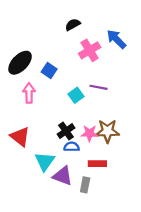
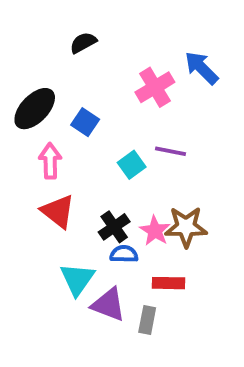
black semicircle: (73, 25) -> (83, 43), moved
pink star: (90, 133) -> (155, 231), turned 30
red triangle: (20, 137) -> (58, 211), moved

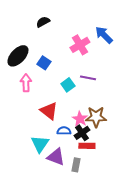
red triangle: (58, 211) -> (49, 111), moved
black cross: (114, 227) -> (82, 133), moved

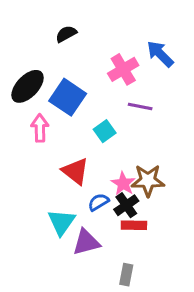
blue square: (44, 63) -> (68, 97), size x1.6
purple line: (88, 78) -> (140, 106), moved
blue semicircle: (64, 131) -> (98, 202), turned -32
purple triangle: (56, 157) -> (86, 242), turned -36
gray rectangle: (76, 165) -> (126, 275), moved

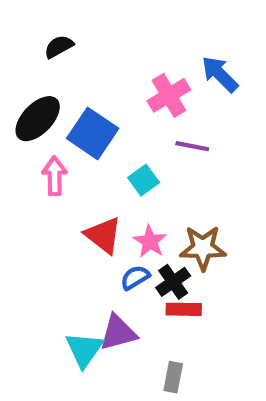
black semicircle: (66, 34) -> (59, 47), moved
pink star: (123, 184) -> (150, 242), moved
cyan triangle: (61, 222) -> (84, 350), moved

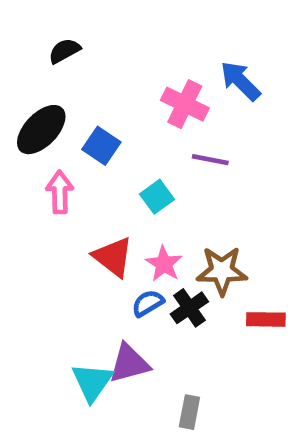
pink cross: (169, 95) -> (185, 104), turned -33
blue square: (93, 133) -> (101, 146), size x0.7
red rectangle: (184, 309) -> (266, 319), moved

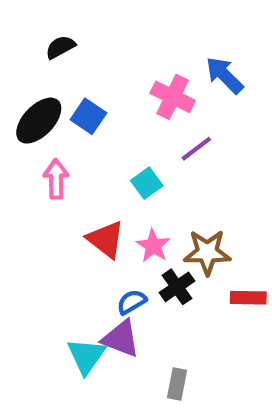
blue square: (101, 146) -> (88, 116), moved
purple line: (210, 160) -> (196, 149), turned -48
blue semicircle: (148, 303) -> (132, 302), moved
purple triangle: (129, 363) -> (121, 339), turned 36

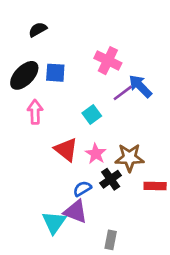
blue arrow: (224, 75) -> (140, 86), moved
blue square: (88, 116) -> (55, 73), turned -30

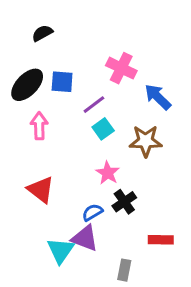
purple line: (123, 93) -> (94, 105), moved
red triangle: (66, 150) -> (41, 190), moved
brown star: (129, 158) -> (146, 141), moved
red rectangle: (155, 186) -> (161, 240), moved

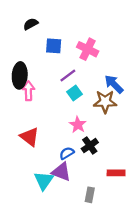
blue square: (62, 82) -> (54, 46), moved
black ellipse: (27, 85) -> (20, 75), moved, turned -40
blue arrow: (158, 97) -> (114, 84), moved

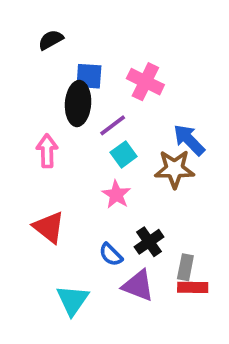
black ellipse: (20, 75) -> (78, 103), moved
pink star: (78, 125) -> (116, 194), moved
blue semicircle: (67, 153) -> (111, 255), turned -104
purple triangle: (61, 172) -> (138, 286), moved
gray rectangle: (90, 195) -> (185, 267), moved

